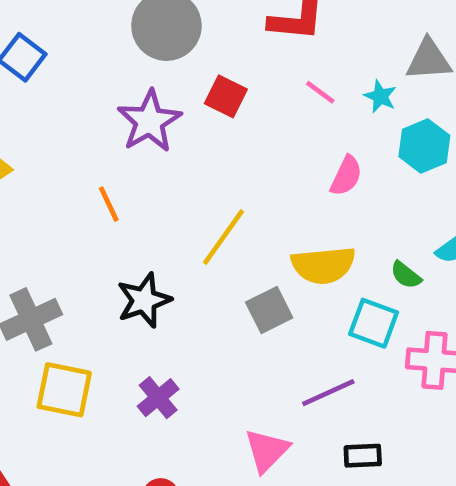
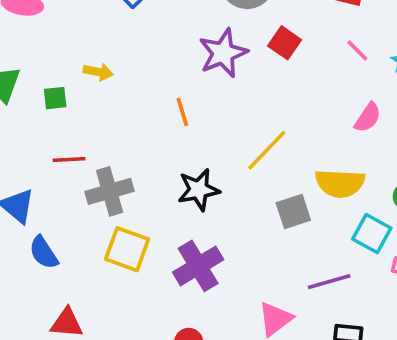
purple cross: (158, 398) -> (198, 266), size x1.5

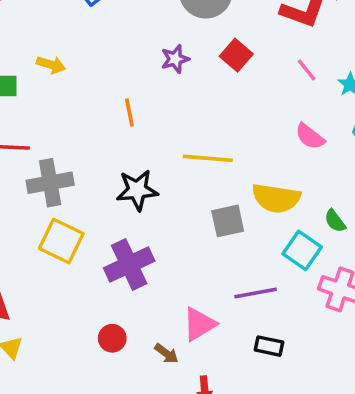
purple star: (223, 53) -> (175, 59), size x0.6
pink semicircle: (368, 117) -> (310, 137), turned 88
yellow line: (267, 150) -> (208, 158), turned 45

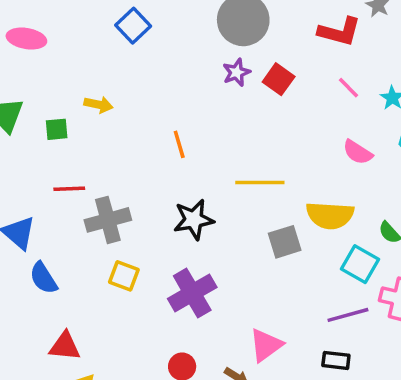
purple star: (175, 59) -> (237, 72), moved
yellow square: (61, 241) -> (124, 276), size x0.7
purple line: (256, 293) -> (348, 315), moved

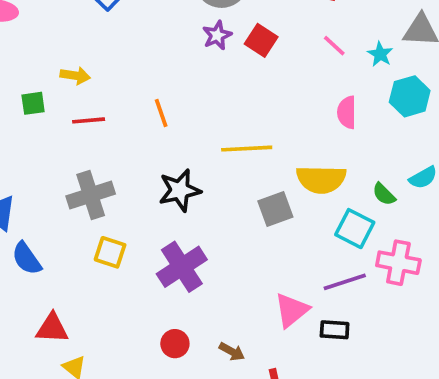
pink semicircle: (358, 152) -> (347, 112), turned 60
red line: (69, 189) -> (89, 120), moved
pink triangle: (266, 345) -> (292, 310), moved

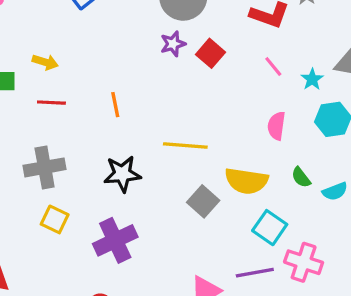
green semicircle: (384, 194) -> (301, 177), moved
gray square: (275, 209) -> (203, 201), turned -36

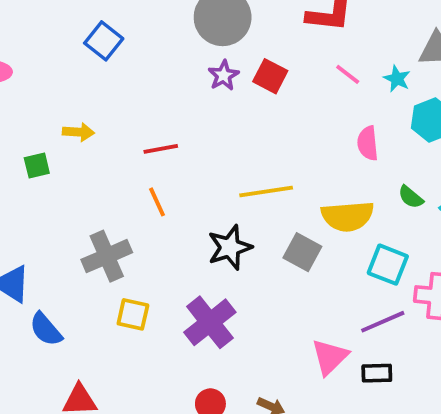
red line: (51, 103) -> (161, 149), moved
orange line: (115, 105) -> (157, 202), moved
black star: (122, 174) -> (230, 247), moved

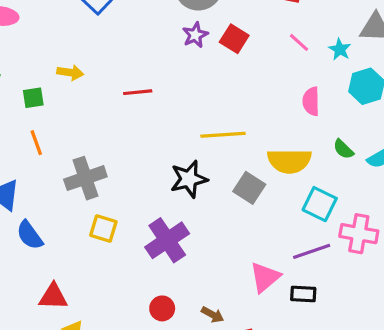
orange line: (157, 202) -> (36, 143), moved

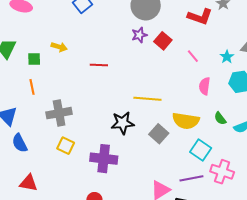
pink line: (299, 42) -> (193, 56), moved
purple cross: (167, 240) -> (104, 159), turned 32

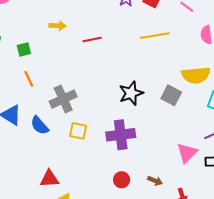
yellow arrow: (59, 47) -> (58, 26), moved
yellow line: (147, 99) -> (155, 36), moved
blue semicircle: (20, 143) -> (40, 125), moved

